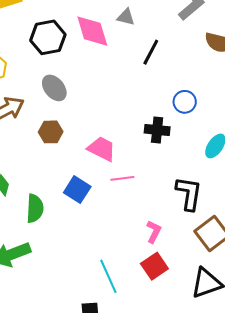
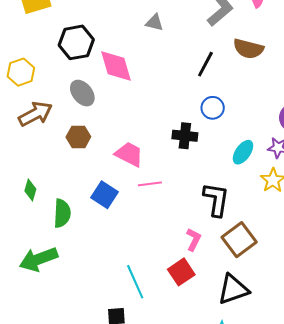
pink diamond: (92, 31) -> (116, 66), moved
black line: (151, 52) -> (205, 64), moved
pink L-shape: (154, 232) -> (194, 239), moved

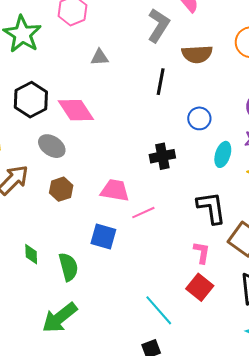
blue circle: (213, 108) -> (199, 118), moved

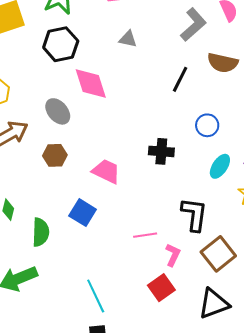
black hexagon: (31, 100) -> (61, 44), moved
pink line: (143, 213) -> (145, 235), moved
cyan line: (159, 310) -> (96, 296), moved

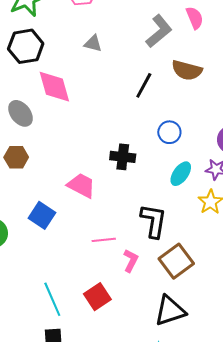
pink trapezoid: (106, 171) -> (81, 185), moved
red square: (161, 288) -> (97, 297), moved

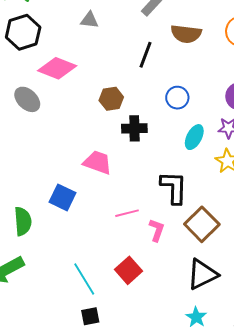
pink diamond: (54, 87) -> (57, 68), turned -45
brown hexagon: (16, 157) -> (111, 99), moved

